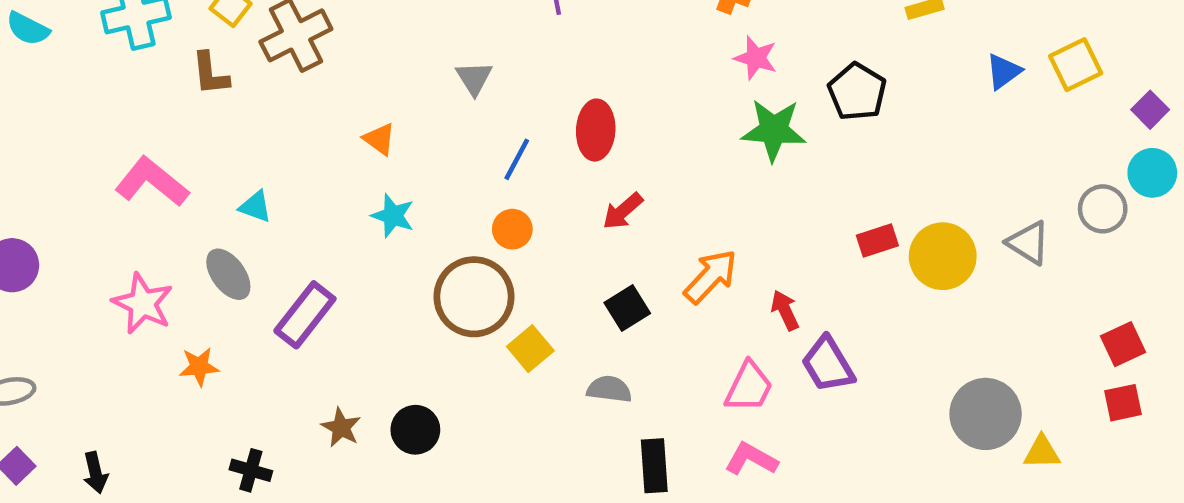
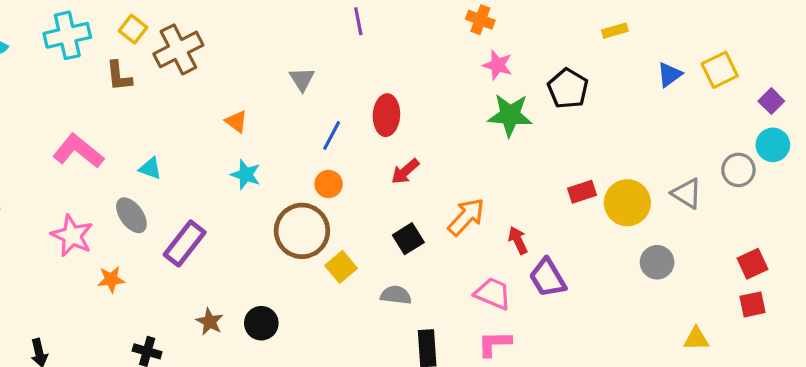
pink trapezoid: (749, 387) -> (493, 293), turned -93
gray circle: (986, 414) -> (657, 262), moved, size x0.7
pink L-shape: (751, 459) -> (494, 344), turned -30

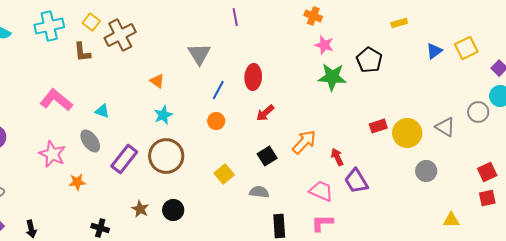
gray triangle: (302, 79) -> (199, 54), size x1.4
cyan star: (246, 175) -> (163, 115), turned 30
brown circle: (302, 231) -> (166, 156), moved

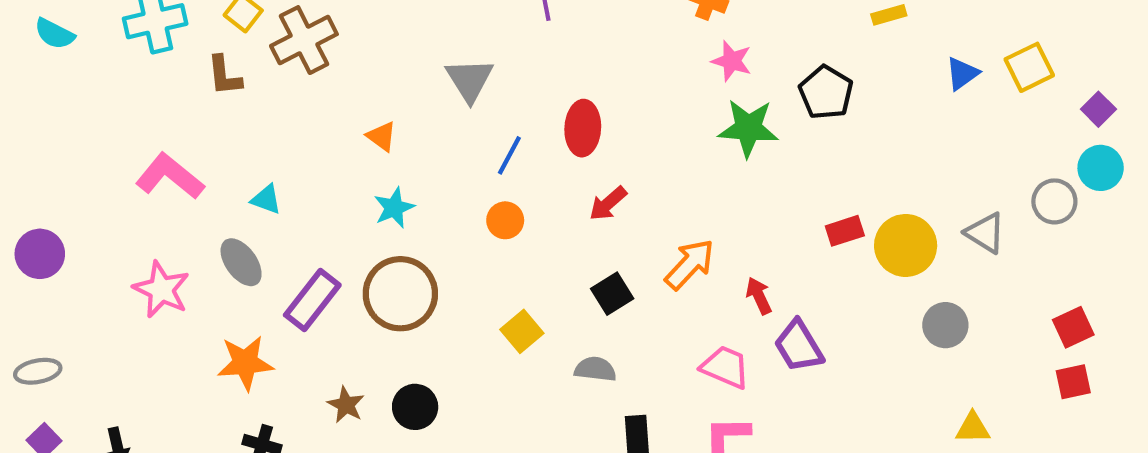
orange star: (77, 182) -> (245, 363), moved, size x1.5
yellow triangle: (451, 220) -> (973, 428), moved

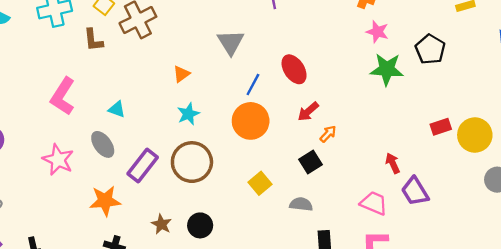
red ellipse: (583, 128) -> (294, 69), turned -36
orange triangle: (382, 136) -> (181, 74), turned 48
pink L-shape: (170, 176) -> (63, 96), turned -96
orange circle: (505, 220) -> (251, 121), size x1.8
orange arrow: (690, 264) -> (328, 134), moved, size x0.6

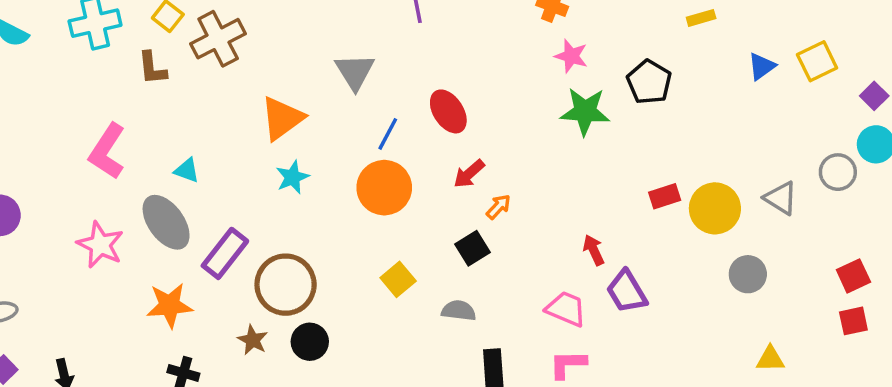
orange triangle: (181, 74) -> (282, 118), size x1.8
gray ellipse: (103, 144) -> (166, 222), size x1.4
brown circle: (192, 162) -> (286, 285), moved

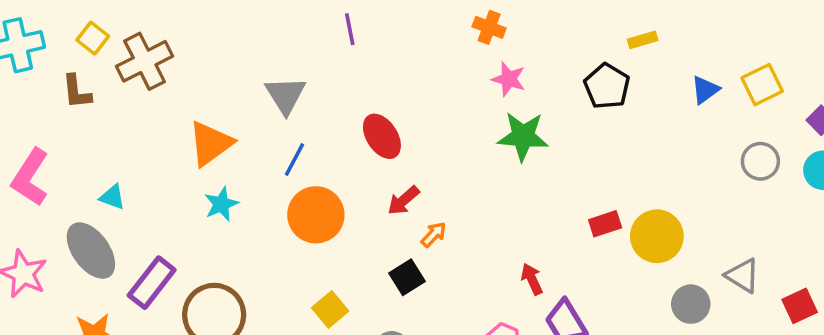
black pentagon: (649, 82) -> (607, 86), moved
blue line: (388, 134) -> (294, 159), moved
gray circle: (838, 172) -> (760, 161), moved
gray triangle: (781, 198) -> (743, 276), moved

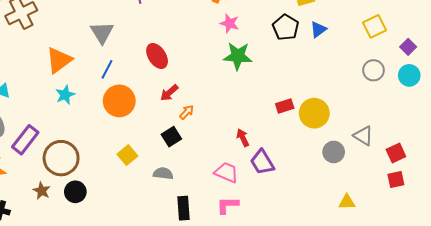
blue triangle: (705, 90) -> (318, 29), moved

